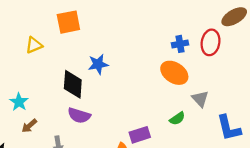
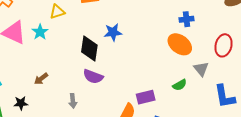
red ellipse: (211, 42) -> (224, 45), moved
cyan star: (19, 102) -> (40, 32), moved
brown arrow: (29, 126) -> (41, 79), moved

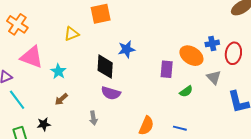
blue cross: (186, 19) -> (212, 43), moved
cyan star: (40, 32) -> (58, 71), moved
green semicircle: (180, 85) -> (186, 91), moved
purple rectangle: (146, 97) -> (167, 69), moved, turned -66

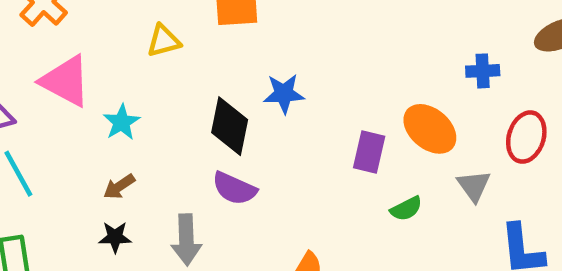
blue cross: (212, 43) -> (483, 71), moved
gray arrow: (93, 118) -> (186, 240), size x1.5
black star: (44, 124) -> (115, 237), moved

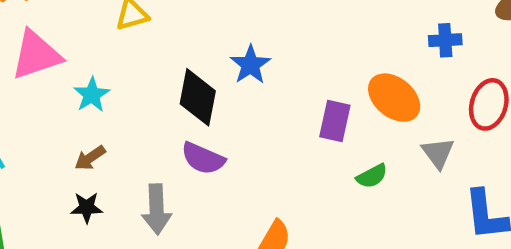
pink triangle: (66, 81) -> (36, 55), turned -46
blue star: (284, 94) -> (250, 65), turned -30

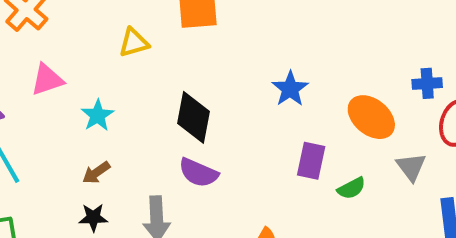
blue cross: (445, 40) -> (427, 83), moved
pink triangle: (36, 55) -> (47, 80), size x0.7
blue star: (250, 65) -> (290, 89), moved
purple rectangle: (335, 121) -> (311, 161), moved

